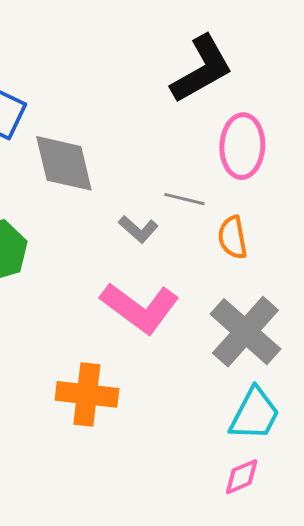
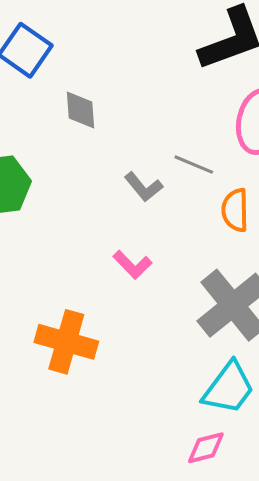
gray diamond: (64, 163) -> (81, 110), size x0.6
pink L-shape: (140, 308) -> (132, 265), size x0.5

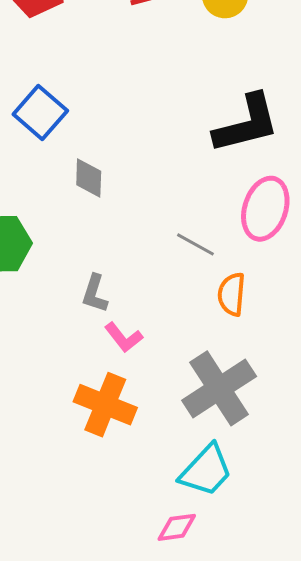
gray L-shape: (143, 187) -> (95, 294), moved, turned 51
orange cross: (66, 342) -> (105, 405), moved

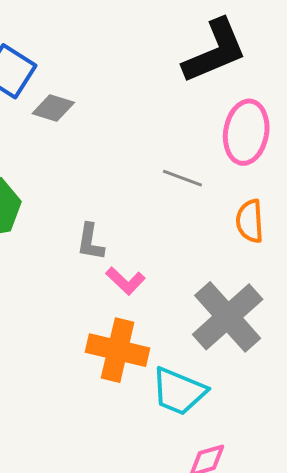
gray diamond: (89, 178) -> (53, 108), moved, turned -66
orange semicircle: (232, 294) -> (250, 221), moved
cyan trapezoid: (206, 470) -> (179, 391), moved, turned 78

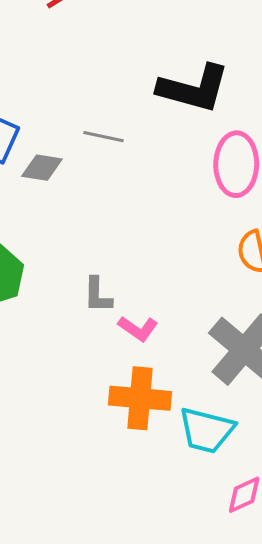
black L-shape: (215, 51) -> (194, 88), turned 46
gray line: (182, 178) -> (104, 137), moved

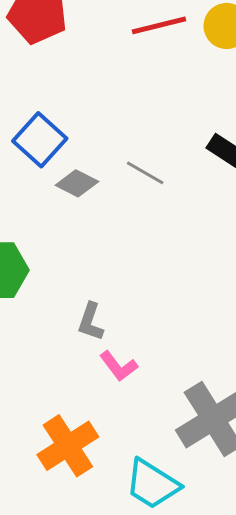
orange cross: (140, 398) -> (68, 446), moved, turned 34

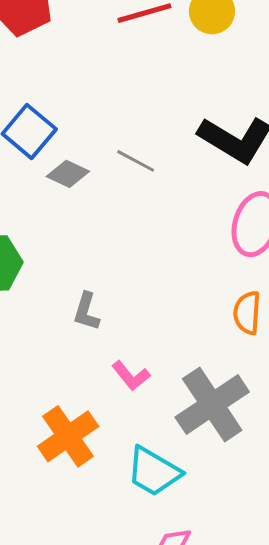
pink L-shape: (119, 366) -> (131, 376), moved

